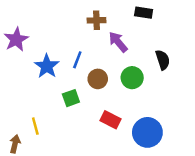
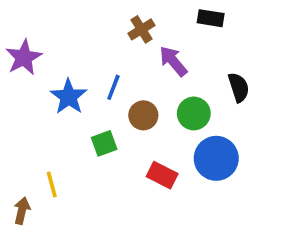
brown cross: (96, 20) -> (141, 29), turned -30
blue circle: (147, 132) -> (216, 158), moved

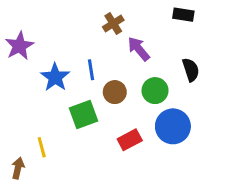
black rectangle: (211, 18) -> (183, 15), moved
blue line: (113, 87) -> (91, 70), turned -30
green square: (104, 143) -> (83, 114), size x1.4
red rectangle: (162, 175) -> (130, 140), turned -55

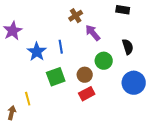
brown circle: (115, 92) -> (85, 75), moved
blue circle: (173, 126) -> (134, 83), moved

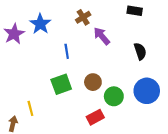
blue star: (37, 52) -> (40, 24), moved
green circle: (104, 61) -> (114, 96), moved
red rectangle: (87, 94) -> (95, 117), moved

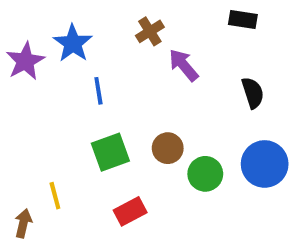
blue line: (67, 51) -> (98, 91), moved
red rectangle: (95, 117) -> (130, 211), moved

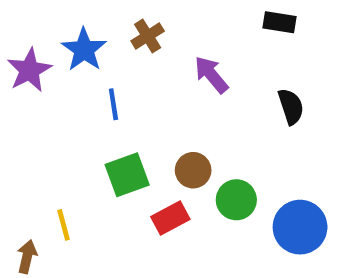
brown cross: (150, 31) -> (148, 36), moved
blue circle: (265, 164) -> (300, 227), moved
red rectangle: (130, 211) -> (170, 218), moved

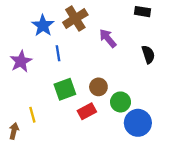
brown cross: (148, 36) -> (75, 19), size x1.5
purple star: (29, 70) -> (21, 61), moved
blue circle: (300, 227) -> (138, 123), moved

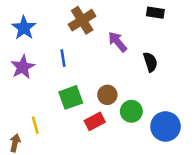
blue star: (43, 25) -> (24, 28), moved
black semicircle: (148, 54) -> (150, 62), moved
blue circle: (138, 123) -> (166, 126), moved

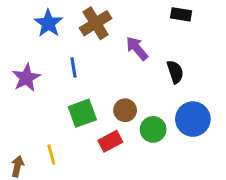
blue star: (24, 28) -> (48, 23), moved
yellow line: (35, 125) -> (51, 154), moved
blue circle: (166, 126) -> (193, 119), moved

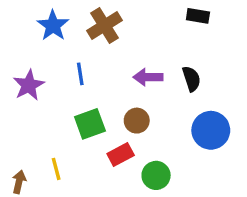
purple arrow: (137, 48) -> (148, 77), moved, turned -50
green circle: (153, 129) -> (156, 175), moved

